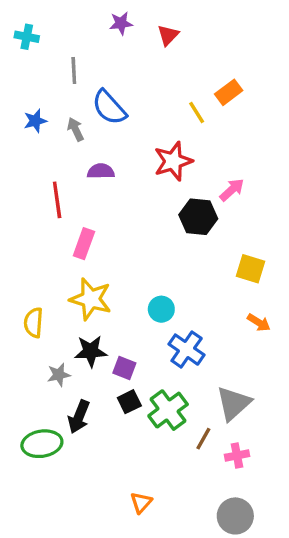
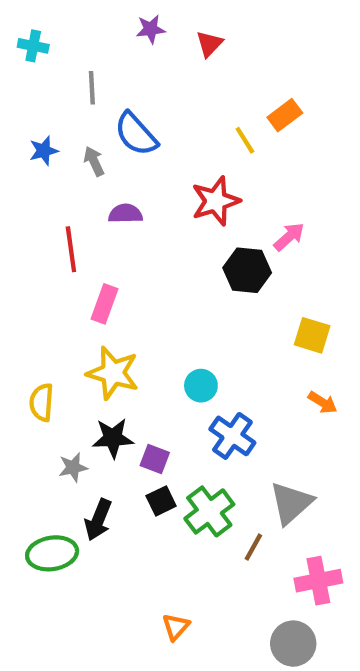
pink cross: (237, 455) -> (318, 581), moved, size x1.5

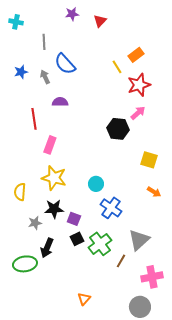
red star: (216, 201) -> (139, 85), moved

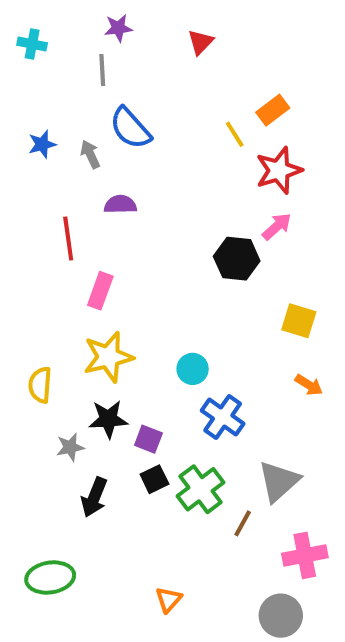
purple star: (72, 14) -> (118, 28), moved
gray line: (44, 42) -> (102, 70), moved
yellow star: (54, 178) -> (108, 357), turned -30
green ellipse: (25, 264) -> (50, 577), moved

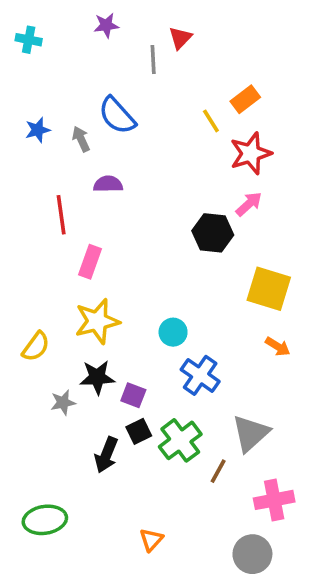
gray line: (102, 70) -> (153, 60), moved
yellow square: (299, 321) -> (269, 289), size x1.4
yellow semicircle: (40, 385) -> (36, 347), turned -148
black arrow: (94, 497) -> (106, 455), moved

